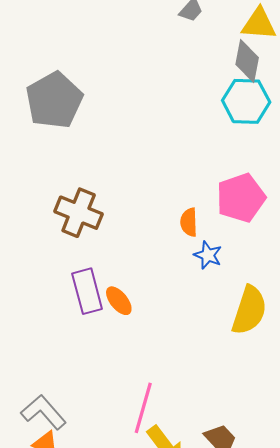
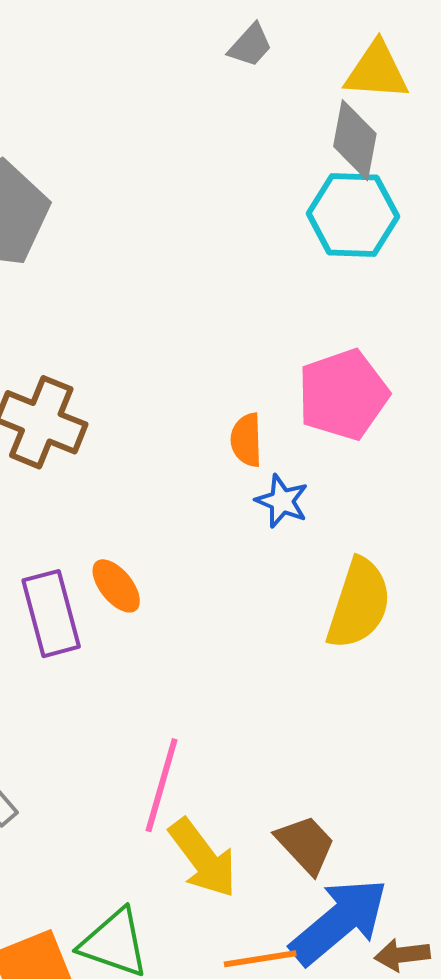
purple rectangle: (87, 291) -> (51, 614), moved

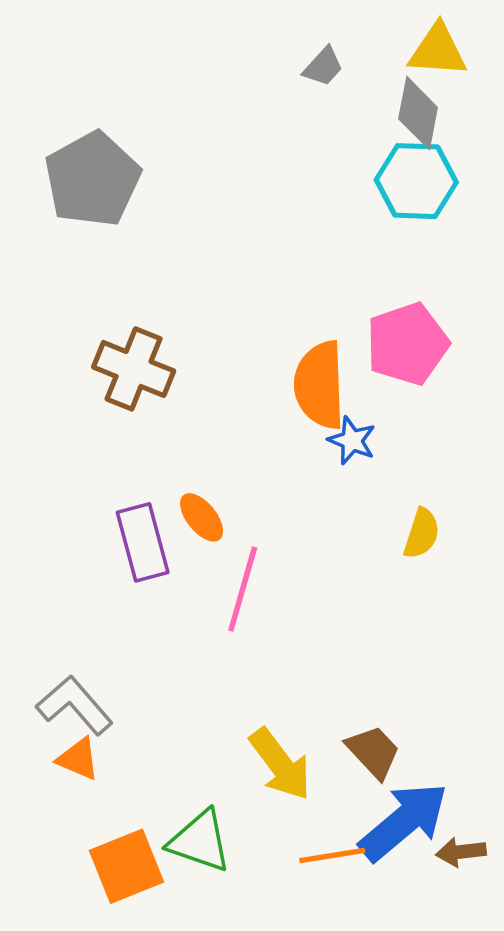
gray trapezoid: (250, 45) -> (323, 67), moved
orange semicircle: (246, 440) -> (320, 385), size x1.8
yellow semicircle: (359, 604) -> (422, 533), size x0.6
pink line: (162, 785) -> (243, 589), moved

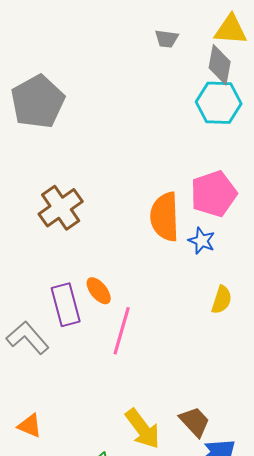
gray trapezoid: (323, 67) -> (167, 39), turned 55
brown cross: (134, 369) -> (61, 208), turned 33
blue star: (352, 440) -> (202, 241), moved
gray L-shape: (75, 705) -> (28, 338), moved

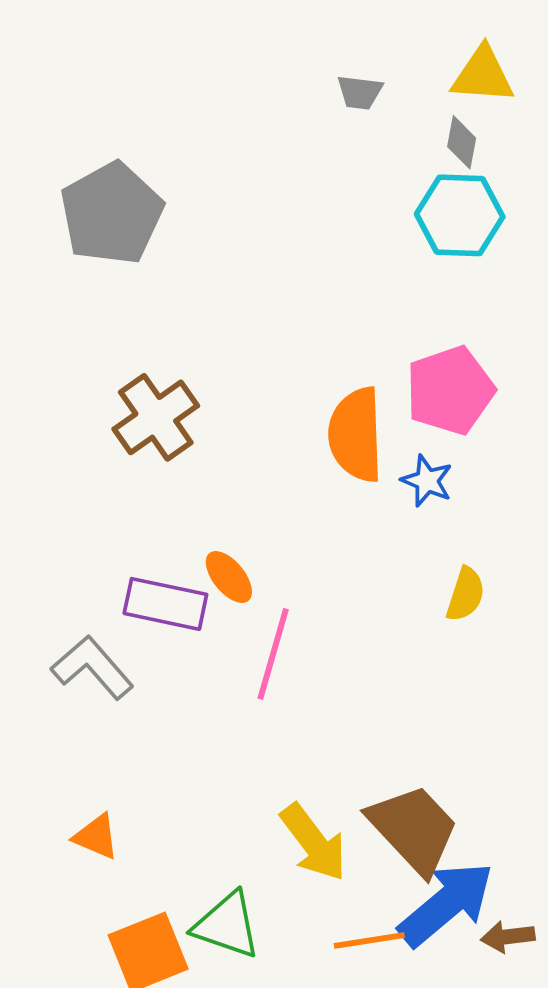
gray diamond: (220, 65) -> (462, 142), size x0.7
purple rectangle: (66, 305) -> (165, 604), turned -63
brown trapezoid: (195, 422) -> (414, 829), size x1.6

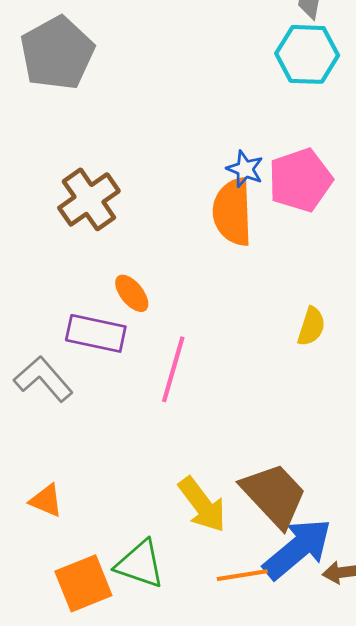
blue star: (427, 481) -> (245, 169), moved
orange ellipse: (229, 577) -> (132, 293), moved

